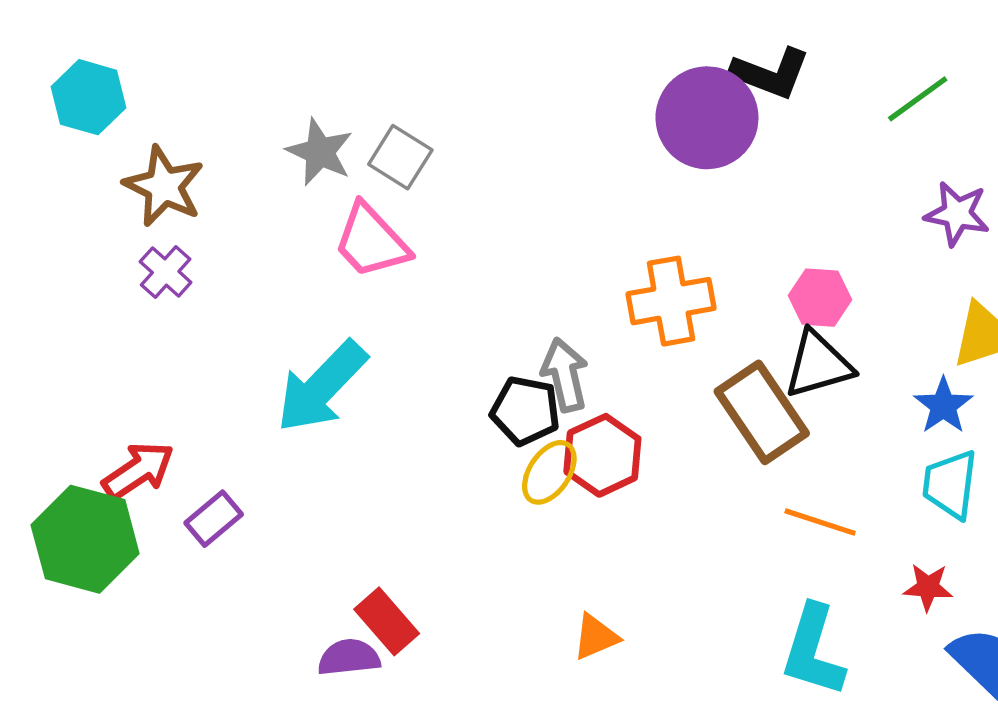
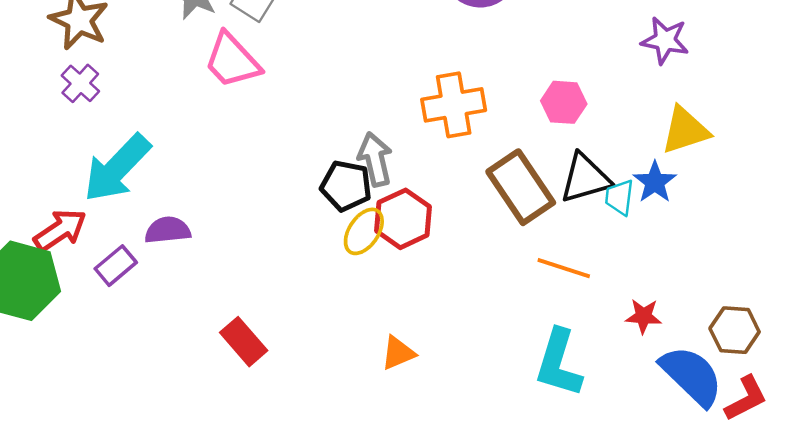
black triangle: (818, 364) -> (585, 178), moved
cyan arrow: (322, 387) -> (117, 168), moved
cyan trapezoid: (950, 484) -> (619, 197), moved, size x0.7
purple semicircle: (349, 657) -> (168, 230), moved

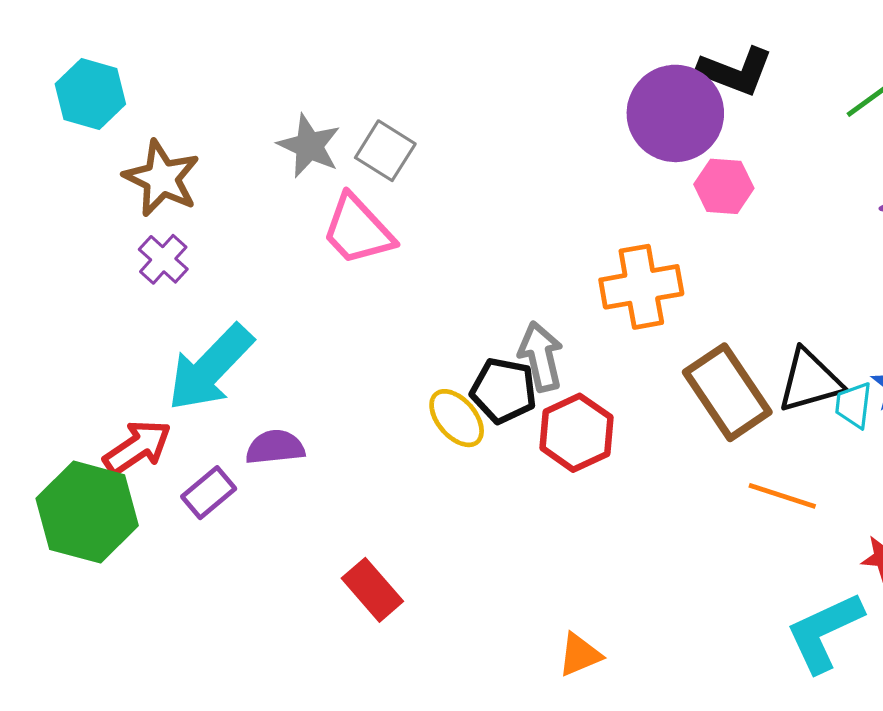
pink hexagon: (564, 102) -> (724, 186), moved
yellow ellipse: (364, 231) -> (457, 418), moved, turned -75
orange triangle: (398, 353) -> (580, 655), moved
cyan L-shape: (559, 363) -> (824, 632), moved, turned 48

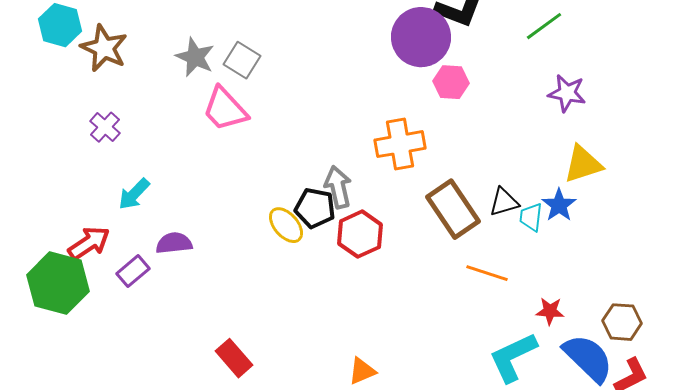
brown star: (162, 178) -> (104, 48), moved
cyan arrow: (210, 368) -> (134, 194), size x0.6
black triangle: (810, 381) -> (504, 202), size x0.7
red rectangle: (372, 590) -> (234, 358), moved

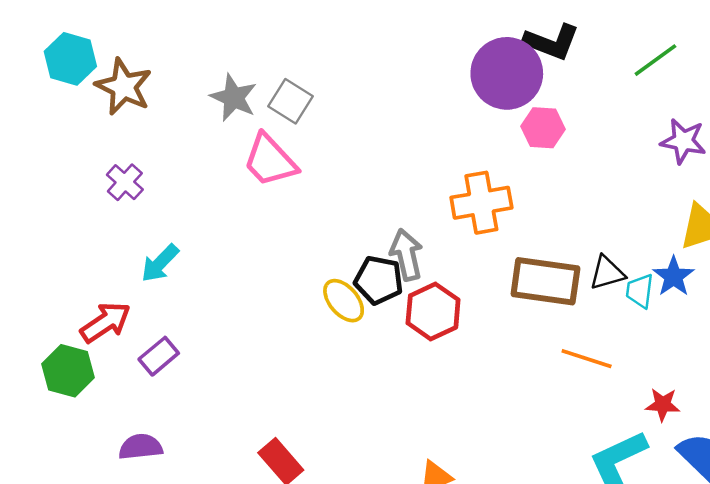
brown rectangle: (453, 209) -> (545, 281), turned -48
purple semicircle: (174, 243) -> (141, 447), moved
green hexagon: (58, 283) -> (68, 371), size x0.7

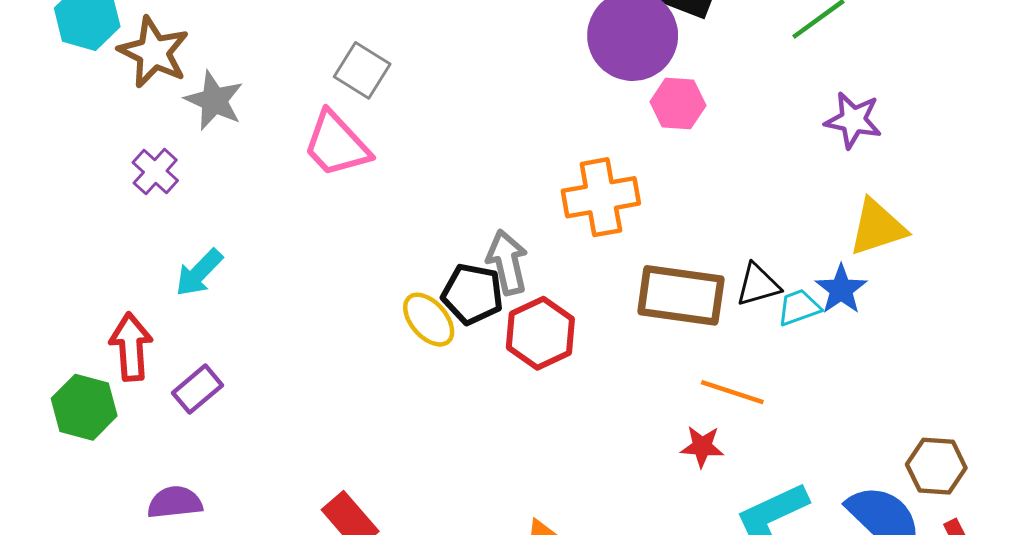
gray star: (234, 98) -> (214, 101), moved
cyan trapezoid: (640, 291) -> (799, 308), turned 63
red arrow: (106, 322) -> (131, 347), turned -60
red star: (663, 405) -> (702, 447), moved

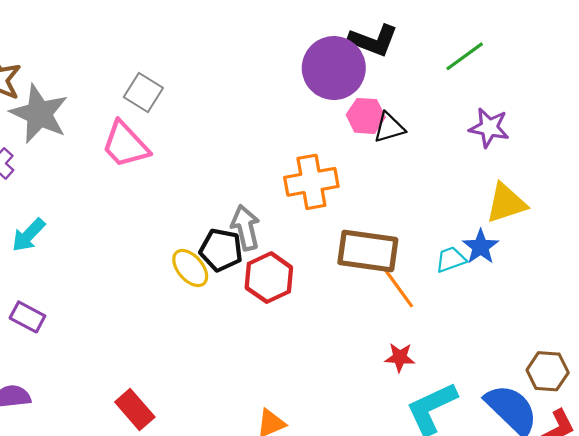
gray star: (214, 101) -> (39, 114), size x1.4
black triangle: (758, 285) -> (389, 128), moved
purple rectangle: (197, 389) -> (27, 317), turned 68
orange line: (732, 392) -> (399, 288), moved, turned 36
red star: (702, 447) -> (400, 357), moved

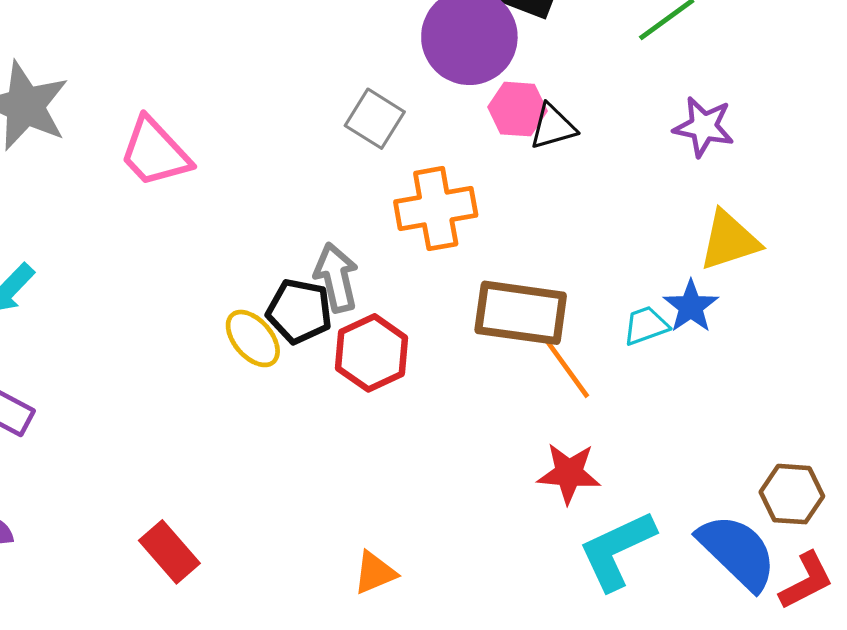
gray square: (143, 93) -> (375, 119), moved
red star: (400, 357) -> (569, 473), size x1.4

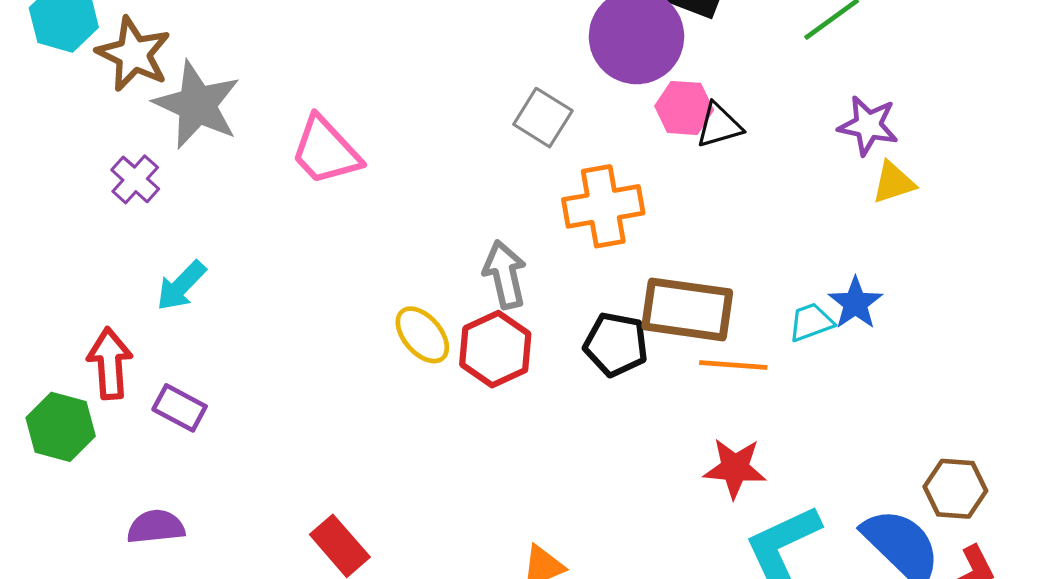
yellow triangle: (729, 241) -> (894, 183), moved, size x0.7
black pentagon: (299, 311) -> (616, 344), moved
red hexagon: (372, 353) -> (495, 349), moved
orange line: (567, 369) -> (733, 365), turned -50

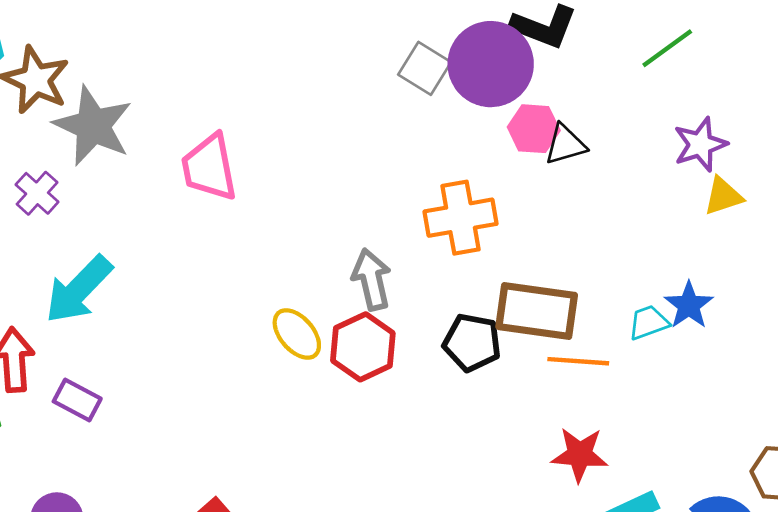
gray square: (543, 118) -> (425, 68), moved
purple star: (868, 125) -> (700, 144), turned -30
pink trapezoid: (326, 151) -> (209, 167), turned 32
cyan arrow: (181, 286) -> (79, 289), size x1.5

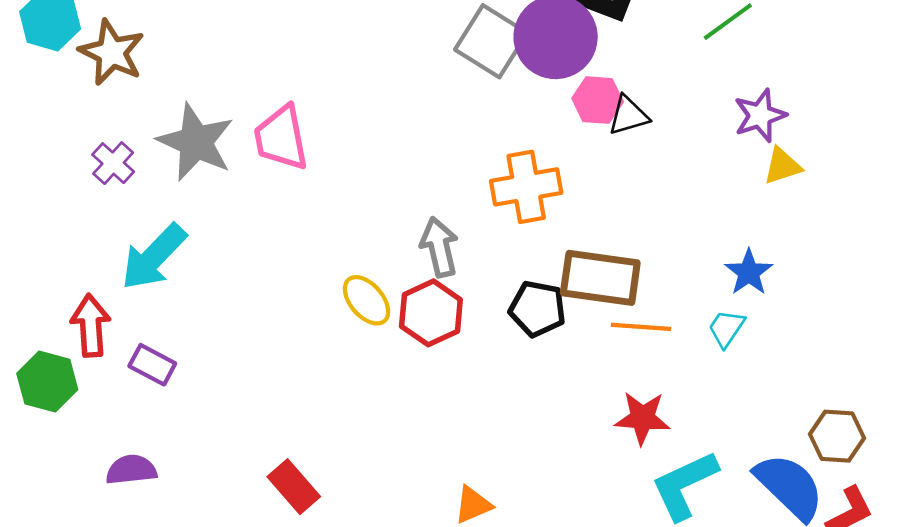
gray square: (425, 68) -> (491, 41), size x1.4
gray star: (93, 126) -> (196, 142), moved
cyan trapezoid: (649, 322) -> (726, 328), moved, turned -36

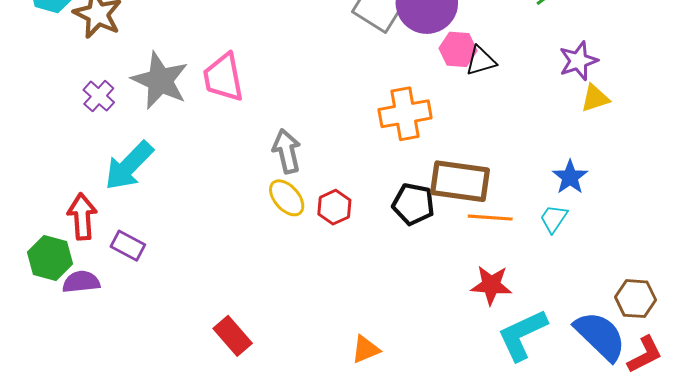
gray arrow: (439, 247) -> (287, 151), moved
red hexagon: (431, 313) -> (334, 207), size x0.7
purple semicircle: (131, 470) -> (81, 282), moved

